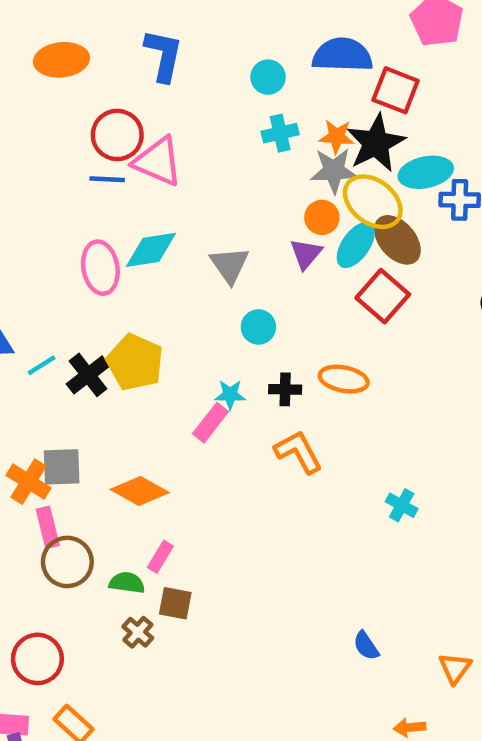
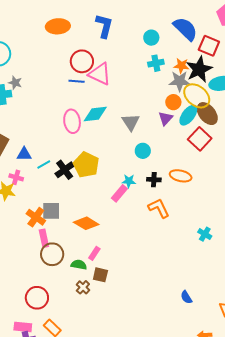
blue semicircle: (342, 55) -> (185, 29), turned 40

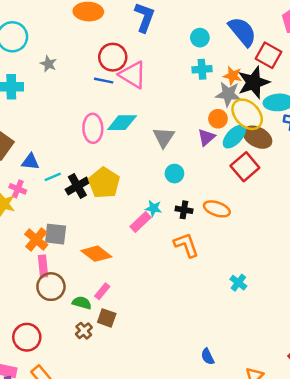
gray star: (15, 83) -> (48, 64), moved
brown ellipse: (207, 114) -> (257, 137), turned -30

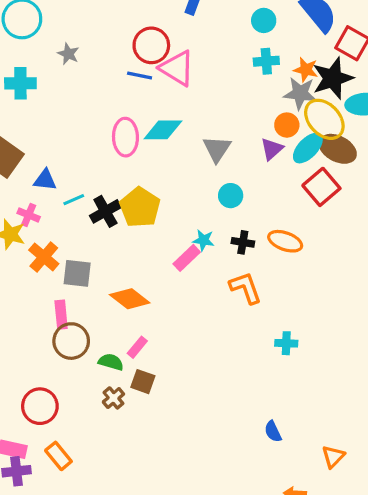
orange cross: (36, 240) -> (44, 257), moved
cyan cross: (238, 283) -> (286, 343), moved, turned -35

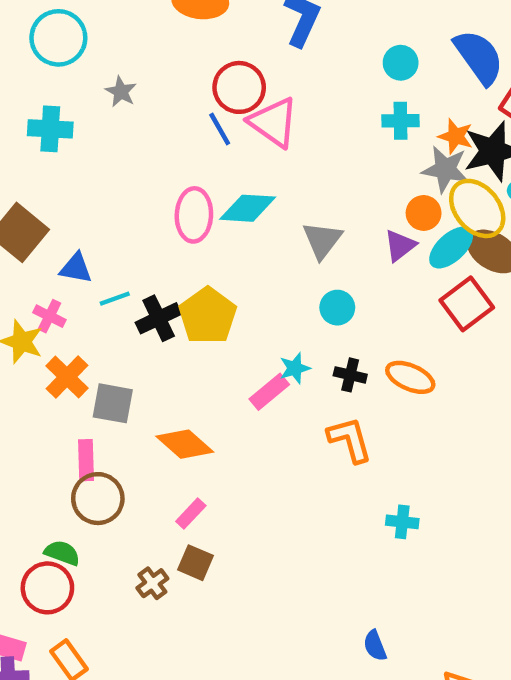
blue line: (140, 76) -> (220, 129), turned 45
cyan star: (204, 240) -> (295, 368), turned -30
green semicircle: (111, 362) -> (62, 553), moved

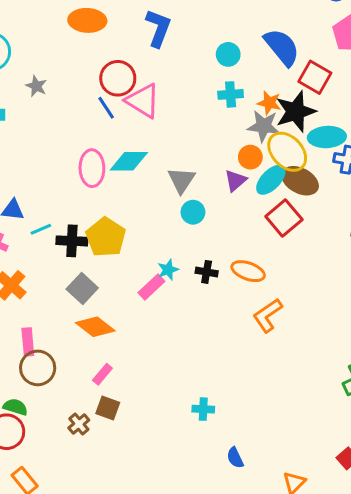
cyan circle: (337, 308) -> (193, 212), moved
black cross: (159, 318) -> (72, 241), turned 32
gray square: (113, 403) -> (82, 288), moved, turned 36
orange L-shape: (350, 440) -> (268, 315), moved, turned -105
cyan cross: (402, 522) -> (203, 409), moved

